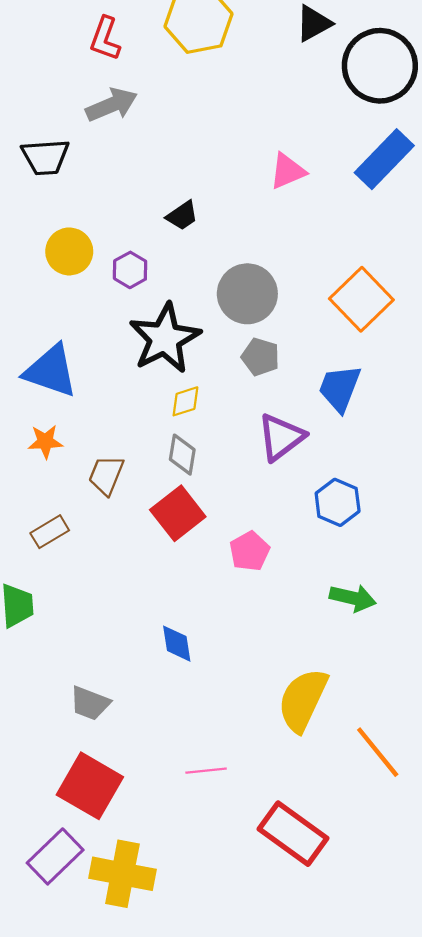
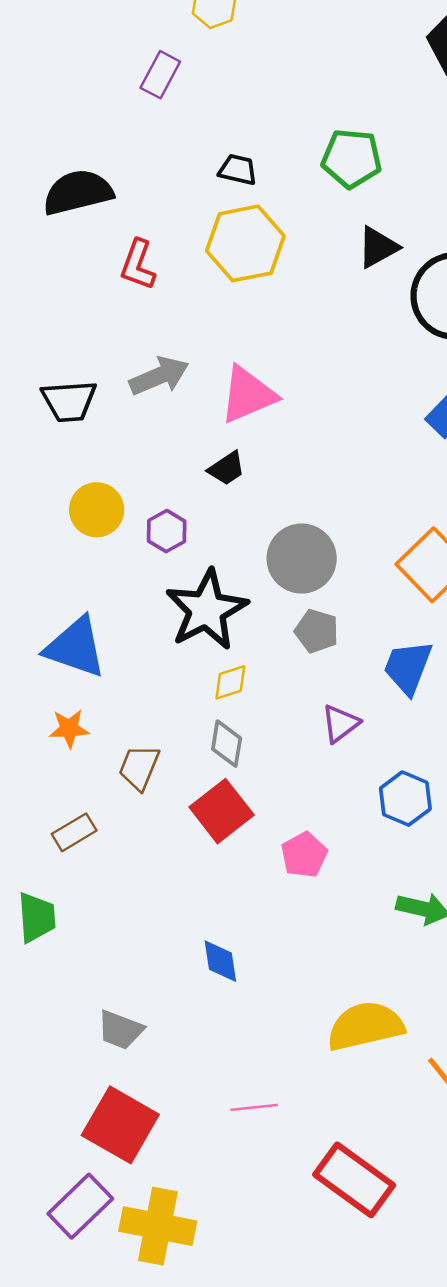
gray arrow: (112, 105) -> (159, 376), moved
pink triangle: (288, 171) -> (248, 395), moved, size x1.4
purple triangle: (281, 437) -> (340, 724), size x0.7
yellow semicircle: (303, 700) -> (365, 1026), turned 52

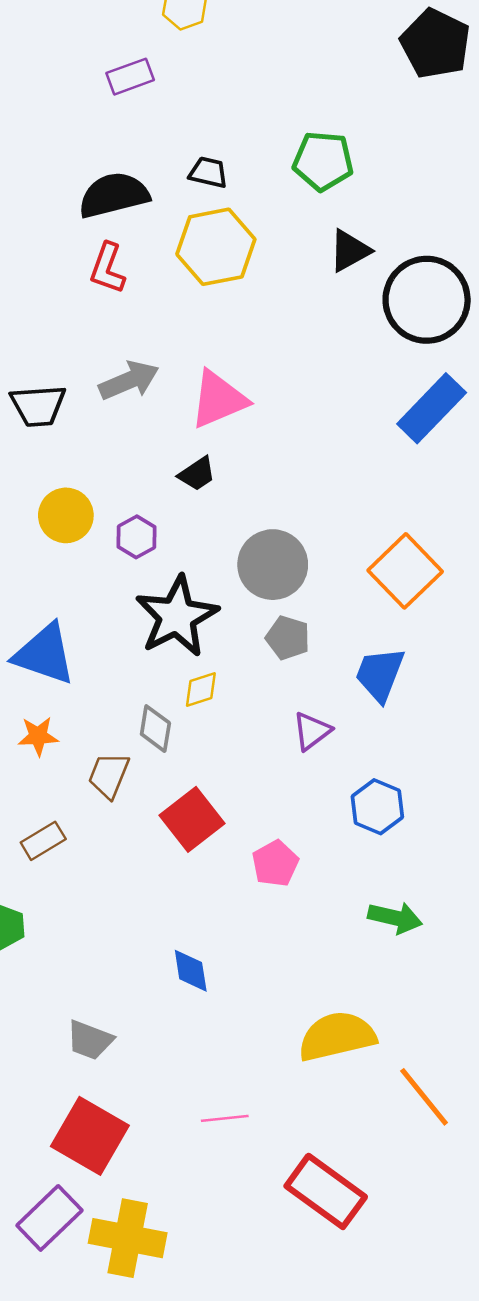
purple rectangle: (160, 75) -> (130, 77), turned 42
black semicircle: (78, 192) -> (114, 195), moved
gray diamond: (227, 744) -> (155, 729), moved

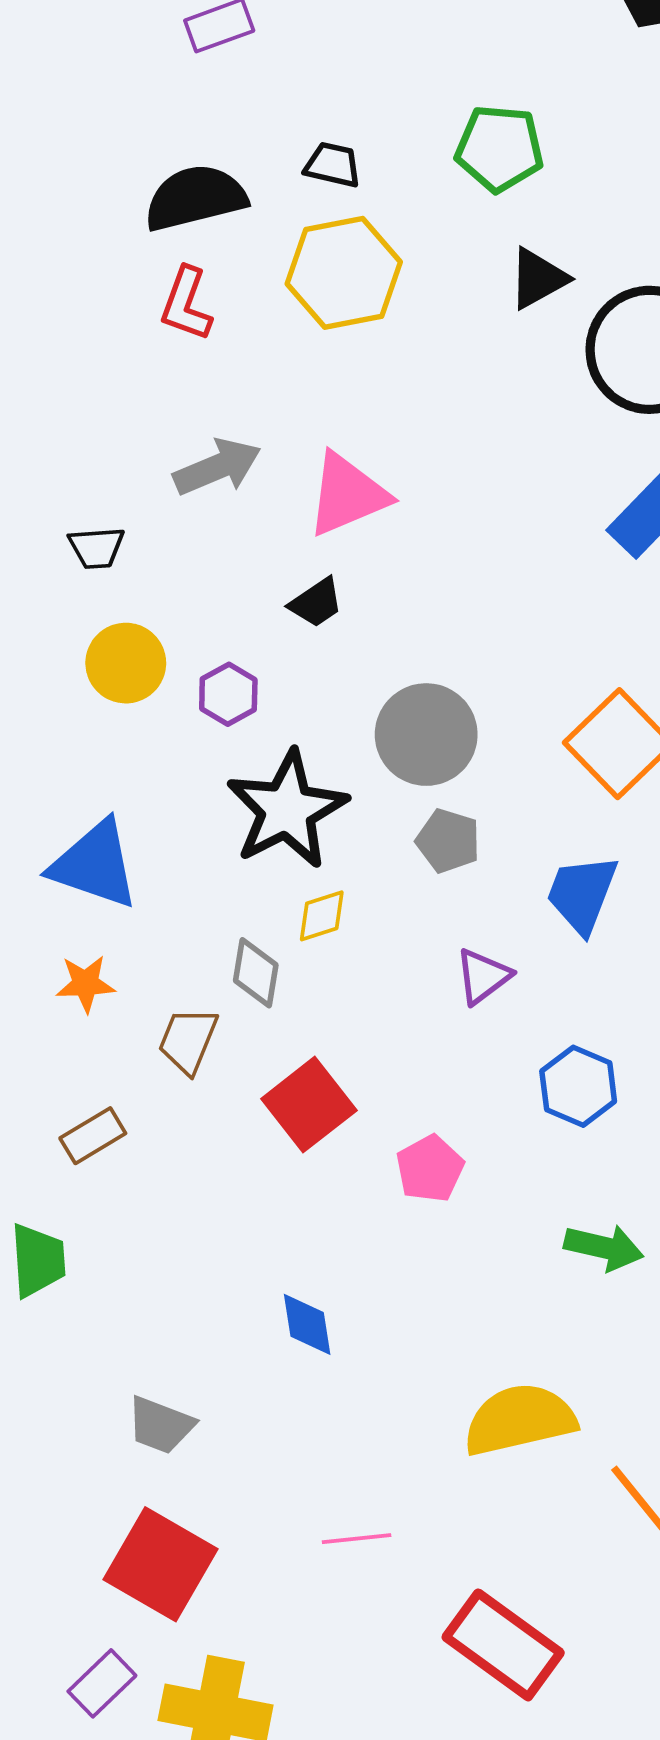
black trapezoid: (38, 406) -> (96, 548), moved, size x0.7
purple rectangle: (49, 1218) -> (102, 1683), size x0.7

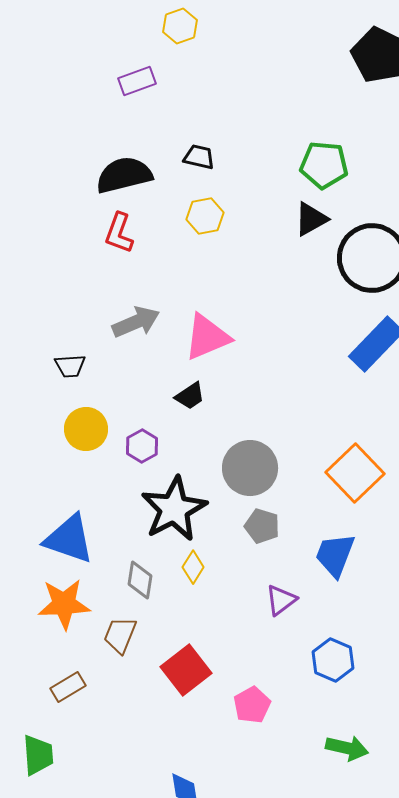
green pentagon: (499, 148) -> (324, 165), moved
yellow hexagon: (344, 273) -> (205, 216), size x0.6
yellow diamond: (322, 916) -> (193, 567), turned -40
gray diamond: (256, 973) -> (140, 580), moved
orange star: (85, 984) -> (64, 604), size x1.6

